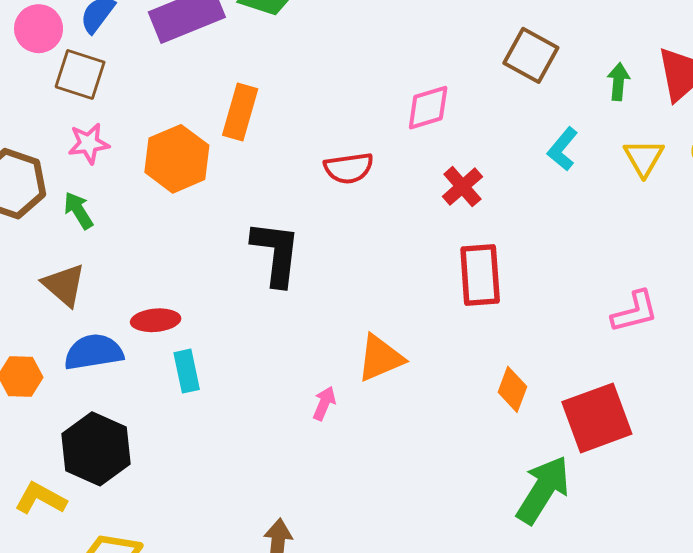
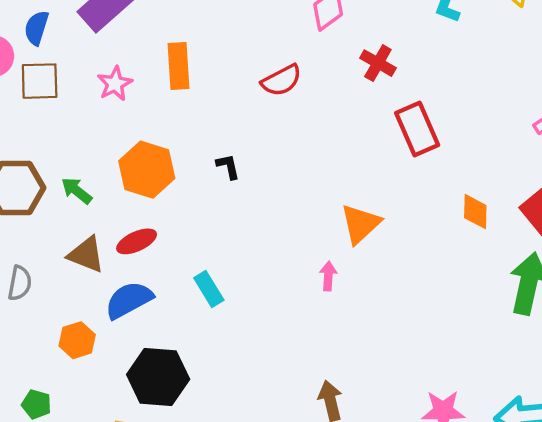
pink star: (89, 143) -> (115, 84), moved
orange hexagon: (177, 159) -> (147, 170), moved
black L-shape: (276, 253) -> (228, 166), moved, size x0.5
red ellipse: (156, 320) -> (137, 241), moved

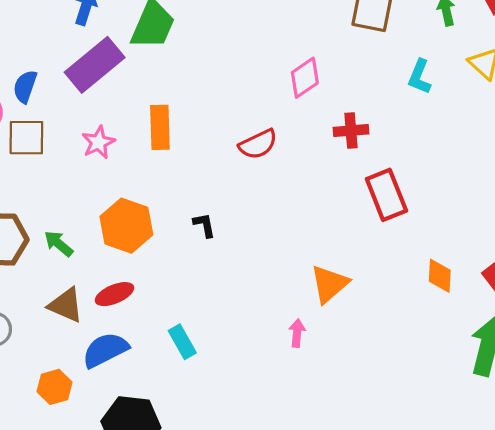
red cross: (378, 63) -> (351, 131), turned -36

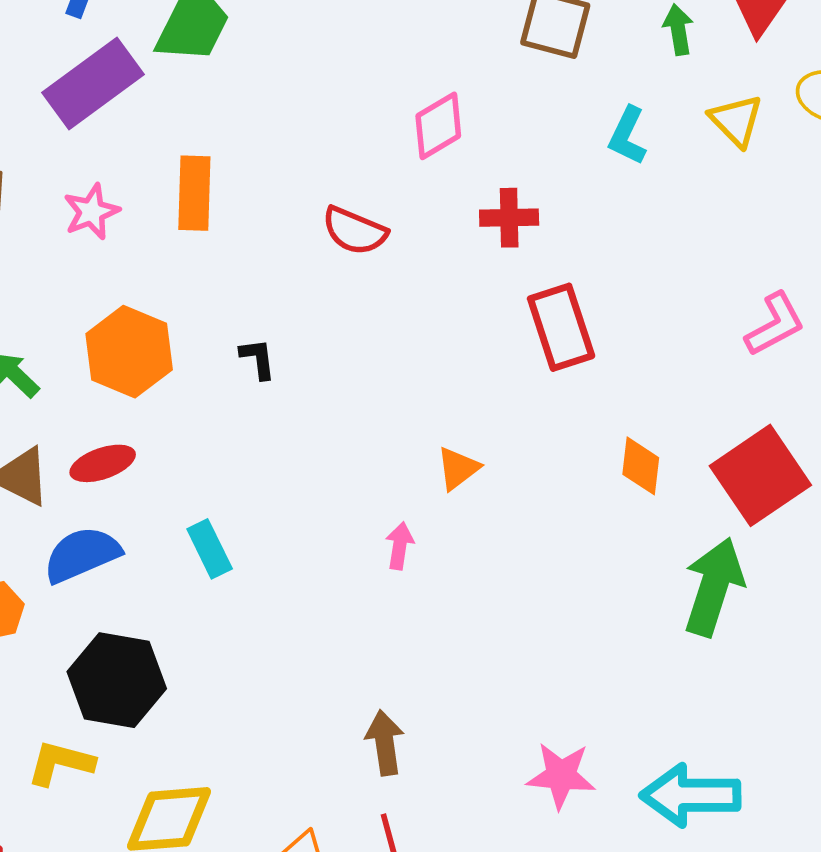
red semicircle: (258, 144) -> (355, 231), turned 45
orange triangle: (329, 284) -> (458, 468), size x0.7

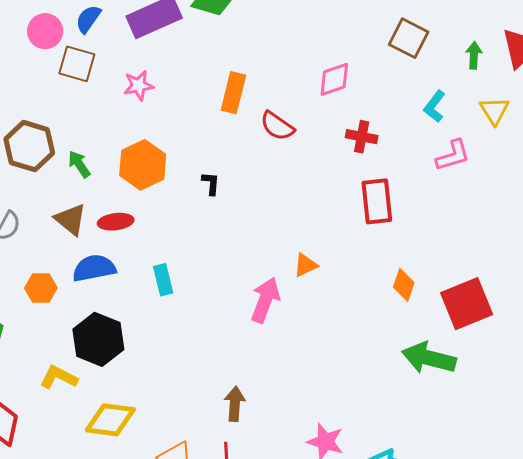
orange rectangle: (194, 193) -> (233, 93), moved
pink L-shape: (775, 324) -> (453, 155), moved
pink arrow: (400, 546) -> (265, 300), size x1.8
green arrow: (714, 587) -> (429, 358), turned -106

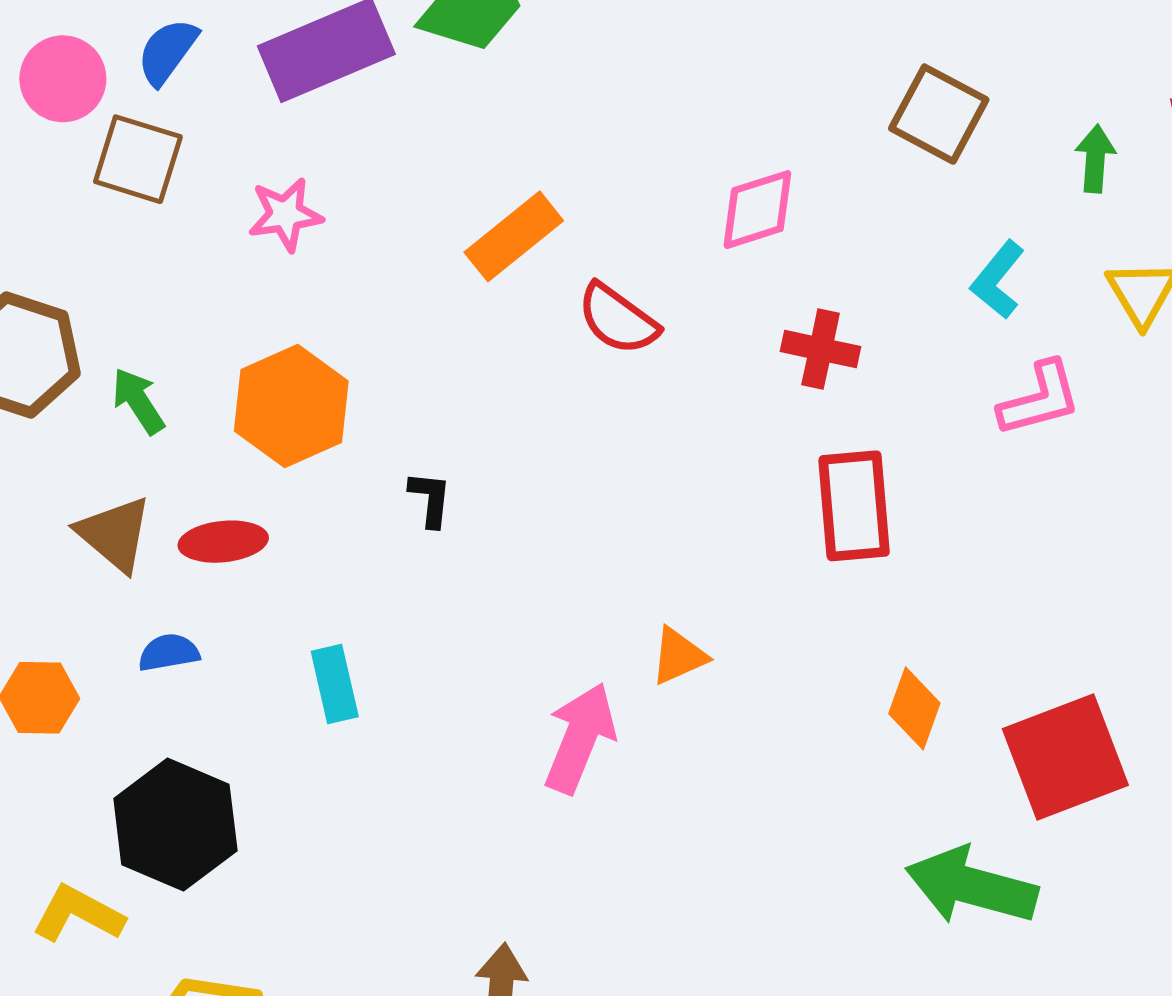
orange rectangle: (233, 93) -> (514, 236), turned 36
black L-shape: (211, 183) -> (430, 499), moved
blue semicircle: (94, 268) -> (169, 653), size x0.6

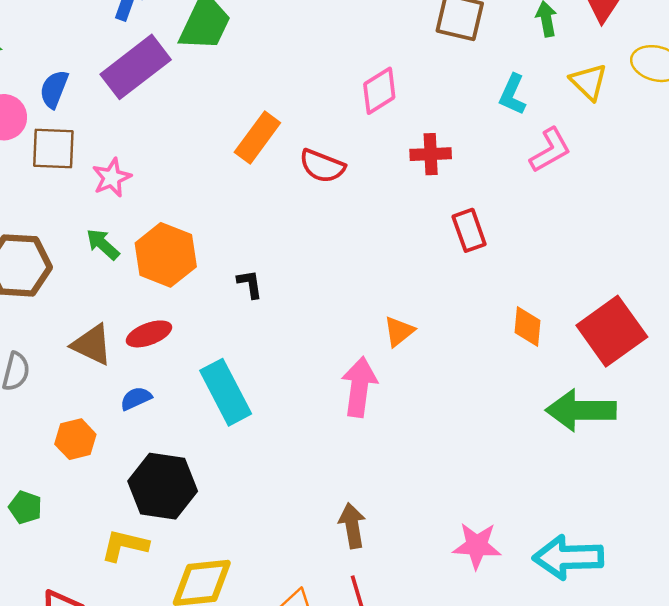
pink star: (285, 215) -> (112, 178), moved
green arrow: (138, 401) -> (103, 244), moved
red rectangle: (854, 506) -> (469, 230), size x0.7
cyan rectangle: (335, 684) -> (226, 392), size x1.6

